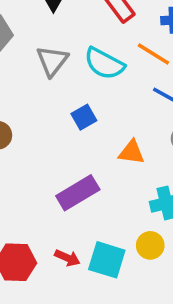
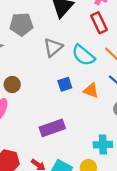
orange triangle: (132, 152) -> (91, 91), moved

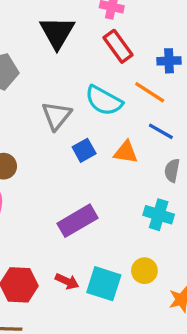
gray triangle: (53, 47) -> (57, 116), moved
cyan cross: (103, 145) -> (159, 215), moved, turned 30

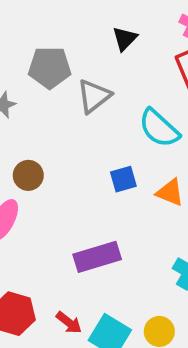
black triangle: (57, 32) -> (125, 39), size x0.6
gray triangle: (57, 116) -> (94, 96), moved

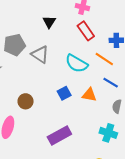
gray triangle: (94, 96) -> (40, 54), turned -36
brown circle: (28, 175) -> (26, 101), moved

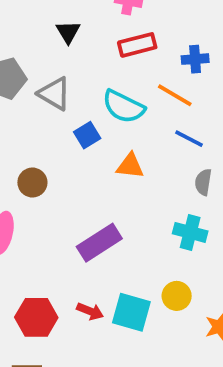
red rectangle: (86, 31) -> (137, 45), turned -66
blue square: (64, 93) -> (87, 135), moved
orange triangle: (89, 95) -> (130, 166), moved

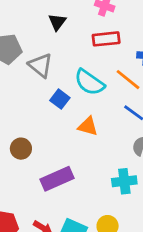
blue square: (87, 135) -> (60, 99), turned -30
brown circle: (32, 183) -> (21, 149), moved
cyan cross: (190, 232) -> (124, 181), turned -30

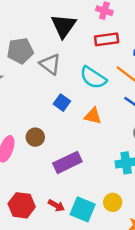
black triangle: (57, 22) -> (64, 26), size x1.6
blue square: (60, 99) -> (62, 103), moved

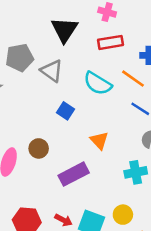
orange triangle: (93, 116) -> (99, 140), moved, turned 36

